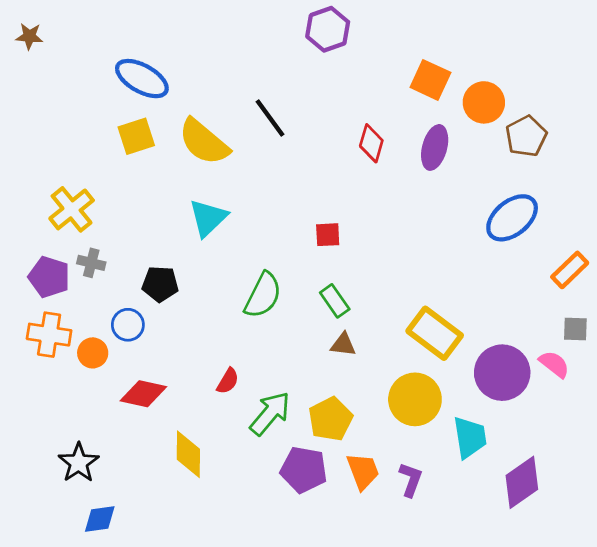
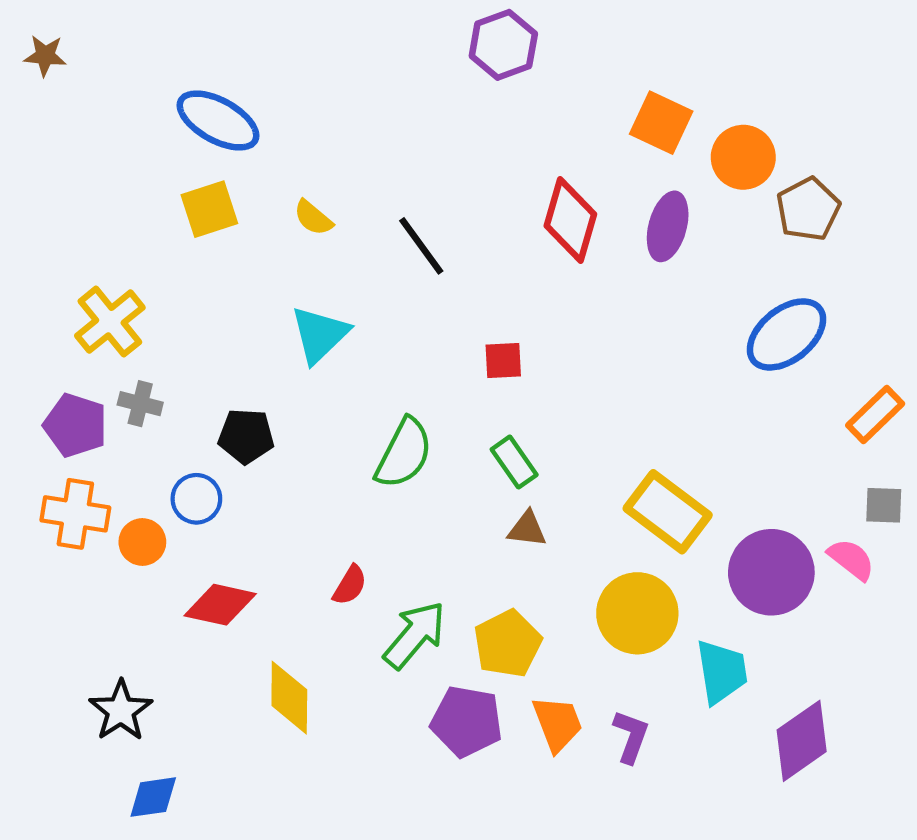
black line: (270, 118) -> (421, 246), moved
yellow semicircle: (204, 142) -> (313, 218), size x0.5
red diamond: (371, 143) -> (570, 220), size x1.4

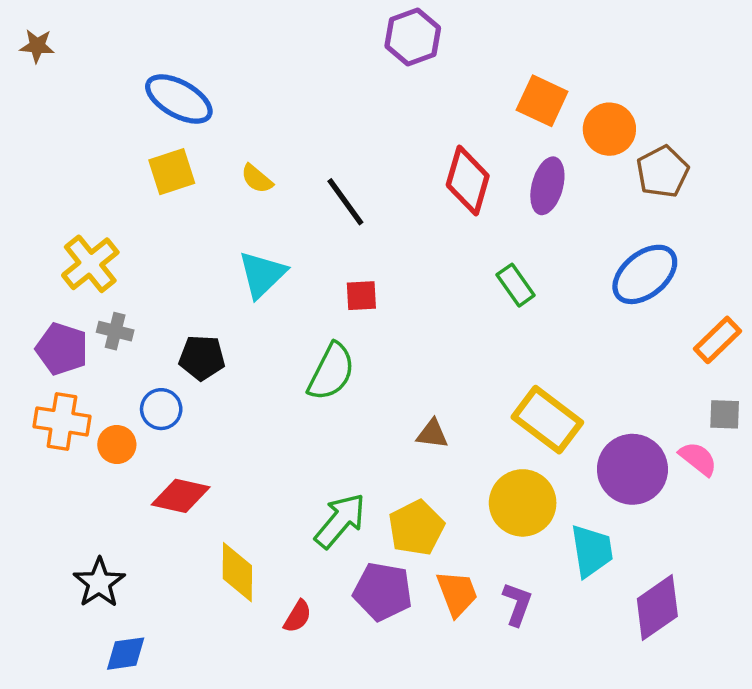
red square: (503, 360) -> (361, 296), moved
green rectangle: (514, 462) -> (516, 285), moved
red semicircle: (350, 585) -> (298, 616), moved

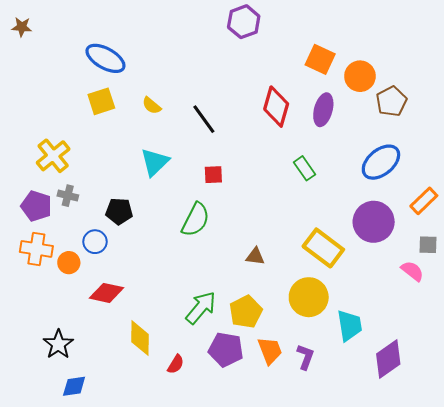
purple circle: (632, 469) -> (374, 222), moved

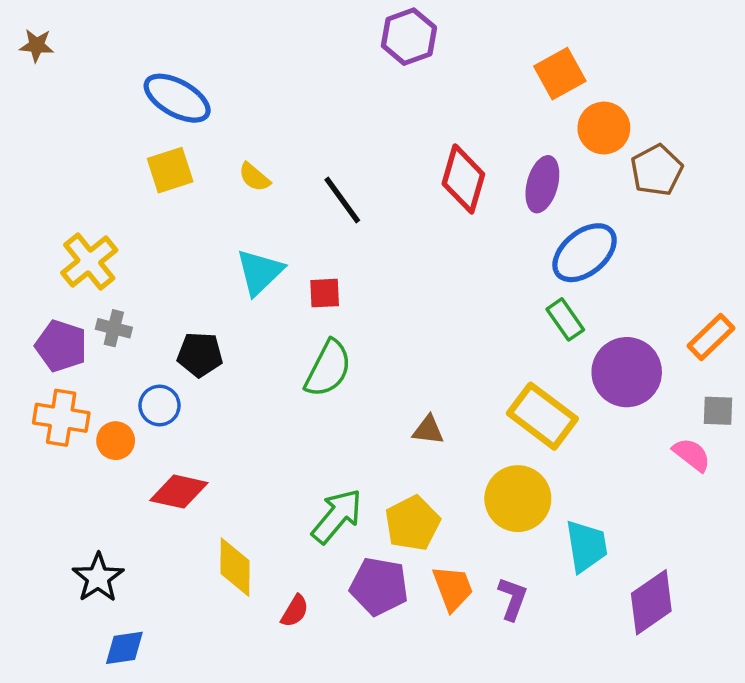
orange square: (320, 59) -> (560, 74), moved, turned 36
blue ellipse: (381, 162) -> (585, 253), moved
green rectangle: (304, 168) -> (565, 319), moved
red square: (213, 175) -> (325, 293), moved

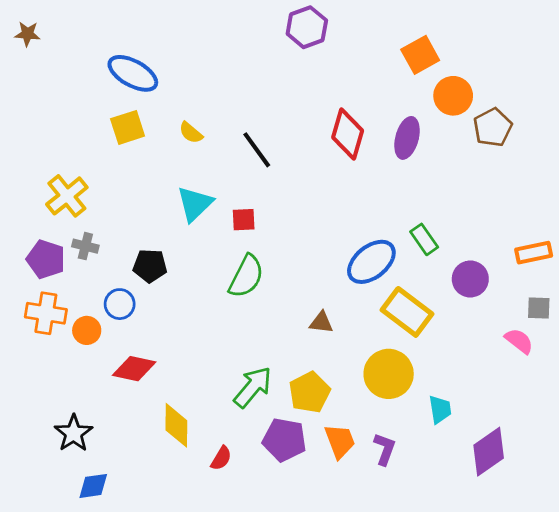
blue ellipse: (585, 253) -> (371, 262), moved
orange rectangle: (711, 337) -> (534, 253), turned 32
purple circle: (627, 372) -> (470, 279), size x0.7
cyan trapezoid: (586, 546) -> (440, 409), size x0.7

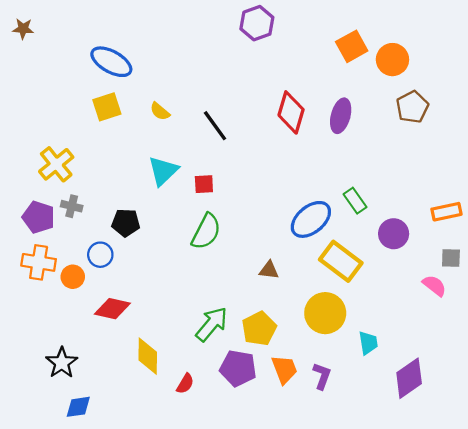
orange circle: (453, 96) -> (392, 60), moved

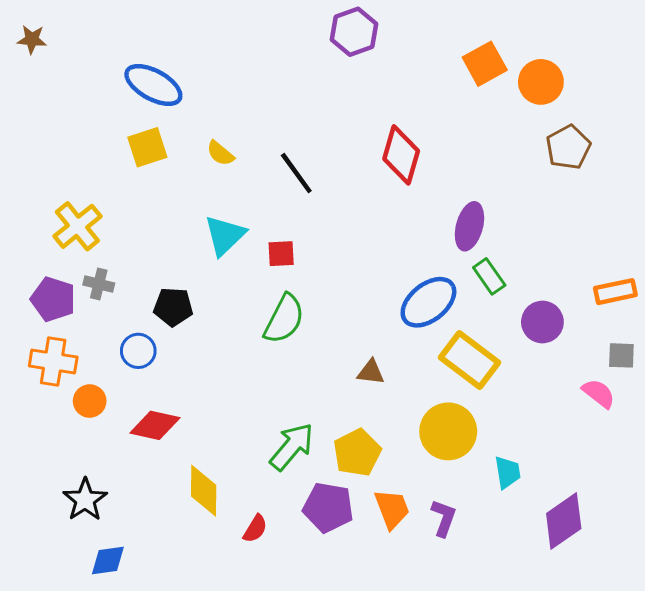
purple ellipse: (341, 116) -> (469, 226), moved
orange circle: (73, 277) -> (90, 401), moved

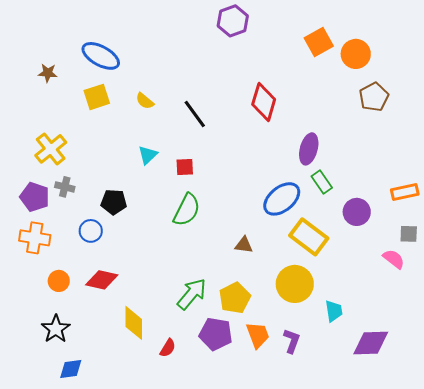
brown star: (32, 39) -> (48, 73), moved
cyan triangle: (225, 235) -> (148, 155), size x0.7
orange circle: (90, 401) -> (59, 281), moved
purple diamond: (564, 521) -> (371, 343), turned 33

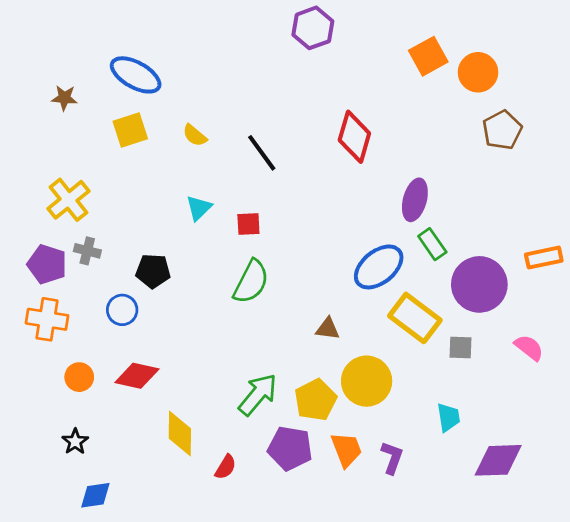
purple circle: (357, 212) -> (479, 284), size x1.5
gray square: (409, 234) -> (461, 348), moved
yellow circle: (295, 284) -> (367, 381), moved
black star: (56, 329) -> (75, 442), size x0.7

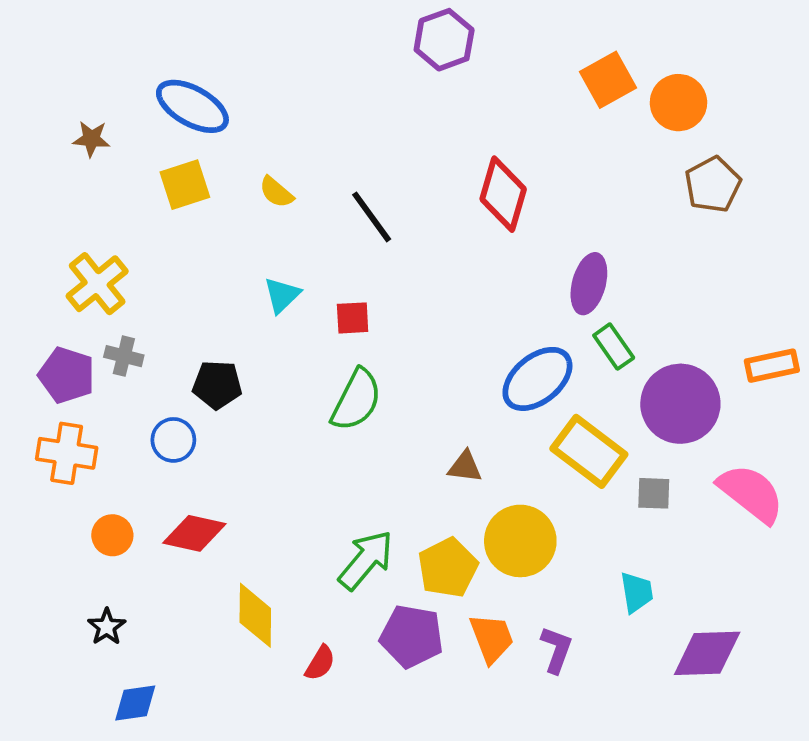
pink semicircle: (529, 348) -> (751, 493), size x1.6

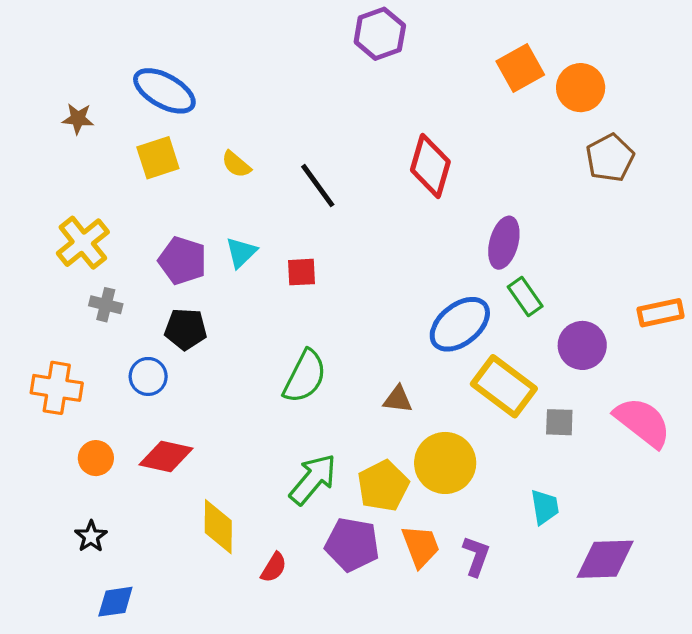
purple pentagon: (67, 375) -> (182, 261), moved
green semicircle: (356, 400) -> (305, 376), moved
purple circle: (680, 404) -> (582, 345), size x0.7

